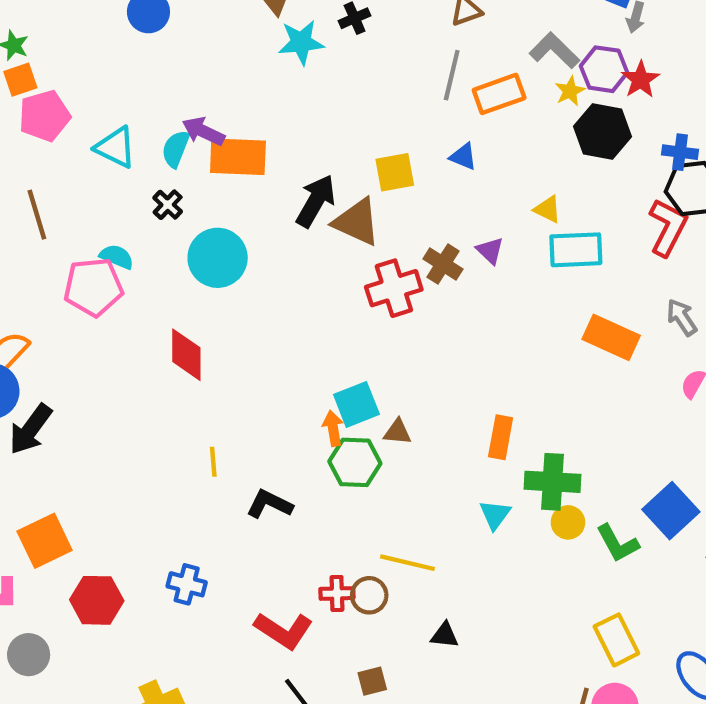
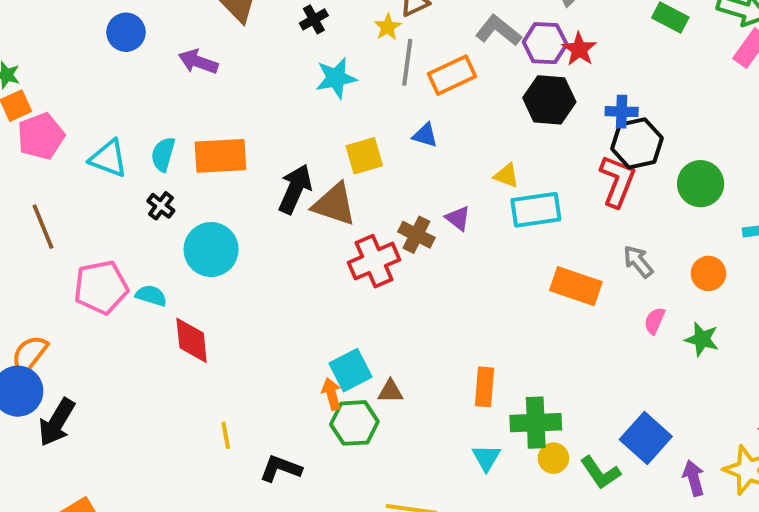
cyan star: (301, 42) -> (336, 78), moved
yellow star: (570, 91) -> (388, 27), moved
purple arrow: (203, 131) -> (198, 62), moved
cyan semicircle: (117, 257) -> (151, 296), moved

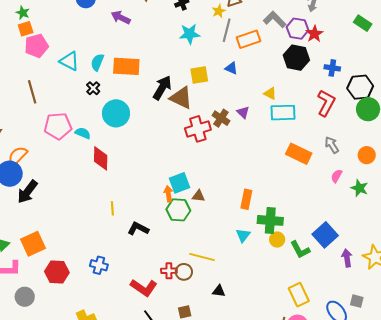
black hexagon: (637, 143) -> (360, 87), moved

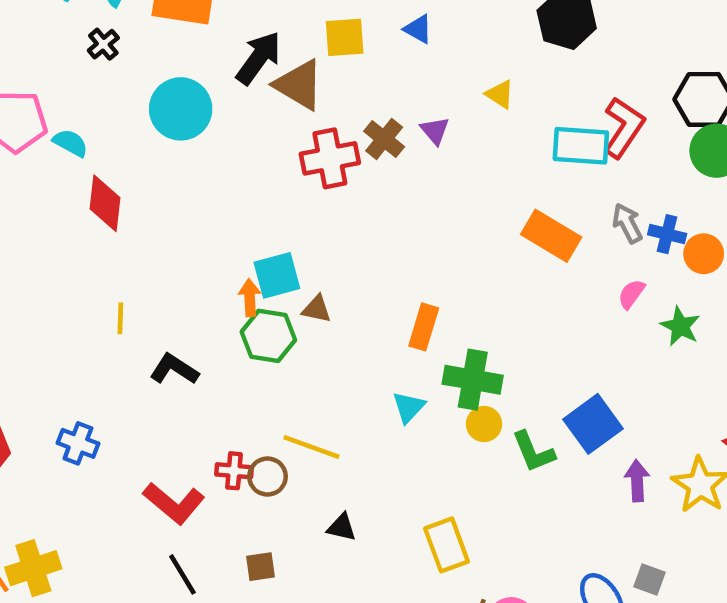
blue cross: (332, 68) -> (667, 234), moved
cyan circle: (116, 113) -> (181, 109), moved
cyan rectangle: (283, 113) -> (581, 146), moved
yellow rectangle: (299, 295) -> (447, 545), moved

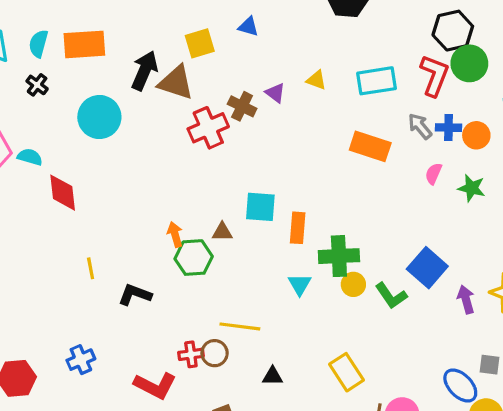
yellow triangle: (500, 94) -> (316, 80), moved
red L-shape: (624, 127) -> (434, 75), moved
cyan square: (277, 275) -> (260, 207), moved, turned 32
blue cross: (78, 443) -> (81, 360), turned -32

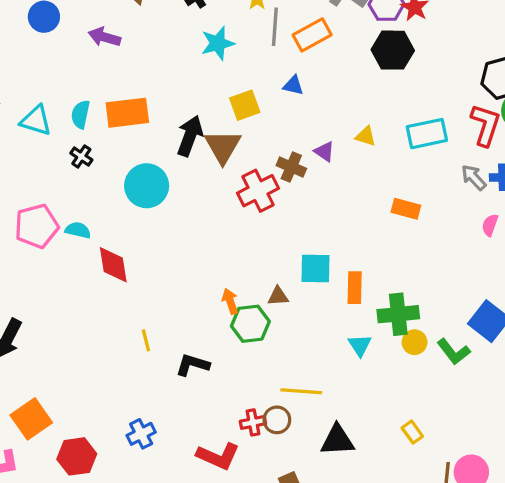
brown triangle: (176, 83) -> (223, 146), turned 45
orange rectangle: (370, 146) -> (406, 209), moved, size x0.7
yellow rectangle: (346, 372) -> (412, 432), size x0.6
black triangle: (273, 376) -> (337, 440), size x1.6

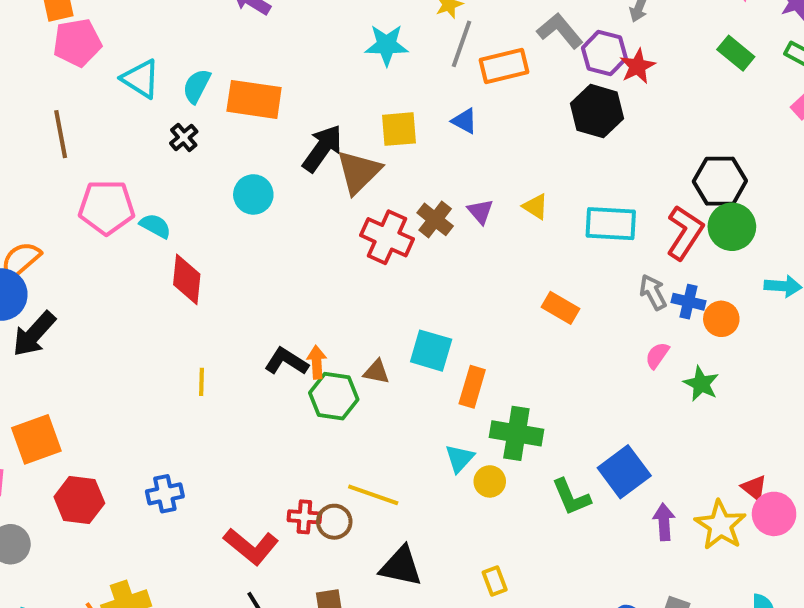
cyan circle: (147, 186) -> (253, 194), size x0.7
red cross: (258, 191) -> (387, 237), turned 36
yellow circle: (415, 342) -> (490, 481), moved
black L-shape: (192, 365) -> (286, 361), moved

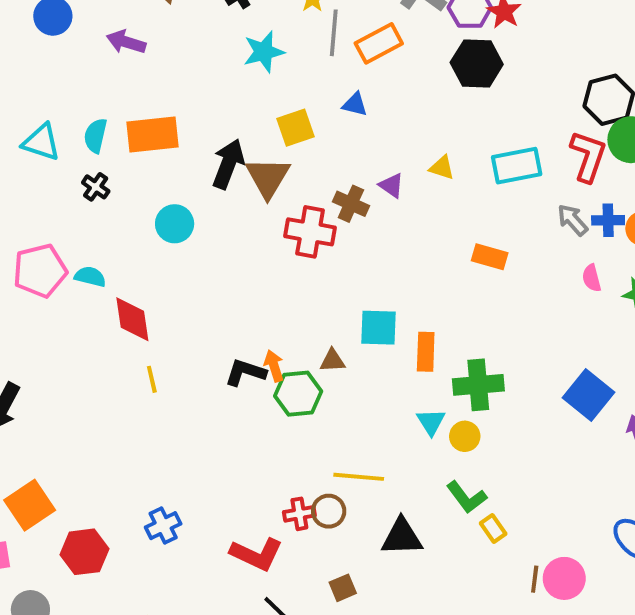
pink semicircle: (657, 355) -> (592, 278), turned -36
yellow line: (202, 382) -> (152, 379), moved
green L-shape: (571, 497) -> (466, 497), moved

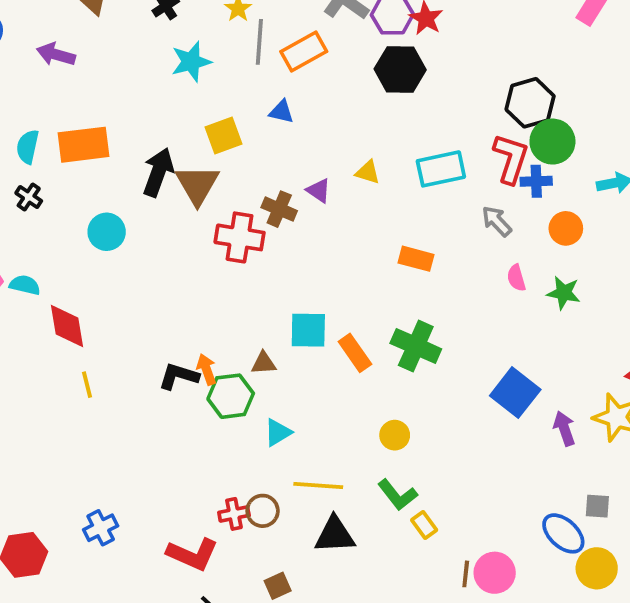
blue cross: (608, 220) -> (536, 181), moved
orange rectangle: (426, 352) -> (355, 353), turned -36
green cross: (478, 385) -> (416, 346), moved, turned 30
cyan triangle: (431, 422) -> (278, 432), moved, turned 32
yellow line: (359, 477) -> (318, 485), moved

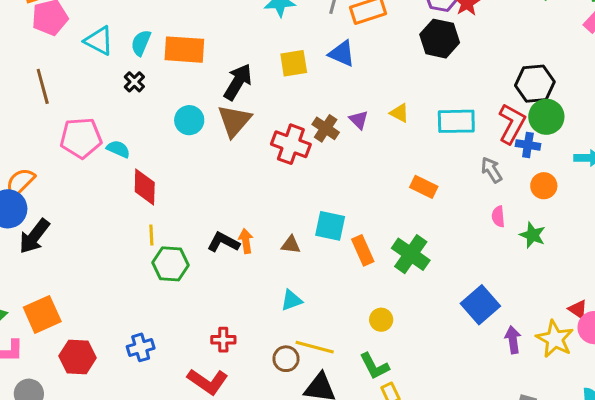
blue triangle: (281, 112) -> (342, 54), size x1.4
brown triangle: (197, 185) -> (234, 121), moved
green hexagon: (231, 396) -> (170, 264), moved
brown circle: (263, 511) -> (286, 359), moved
red cross: (234, 514) -> (223, 340), moved

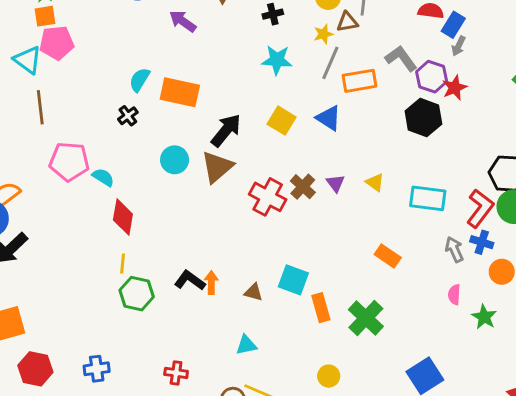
cyan triangle: (99, 41) -> (28, 60), moved
yellow square: (294, 63) -> (282, 121), turned 32
blue cross: (528, 145) -> (482, 242), moved

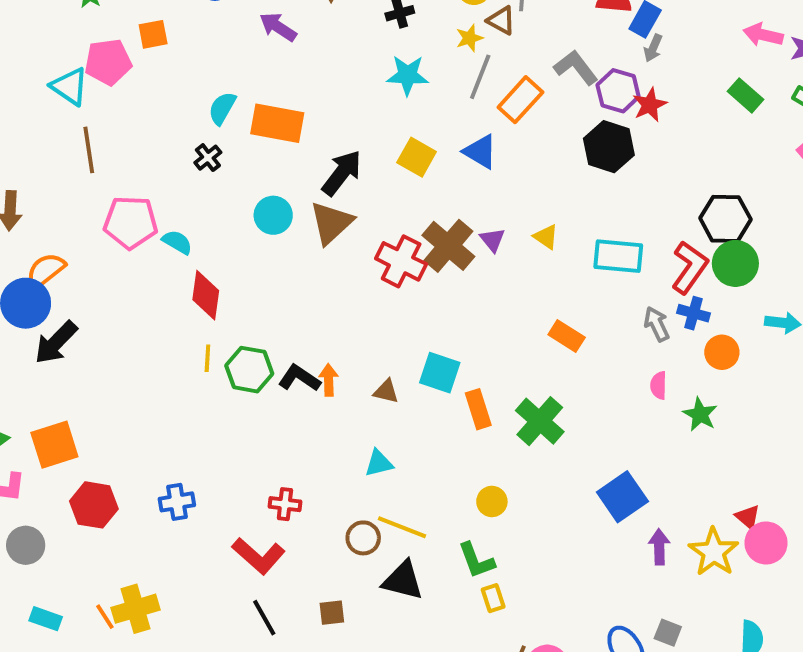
orange square: (45, 16) -> (153, 34), moved
brown triangle: (347, 22) -> (501, 20), turned 40
orange rectangle: (360, 81) -> (520, 100), turned -36
brown cross: (303, 187) -> (448, 246), size x1.5
green hexagon: (137, 294) -> (249, 370), moved

